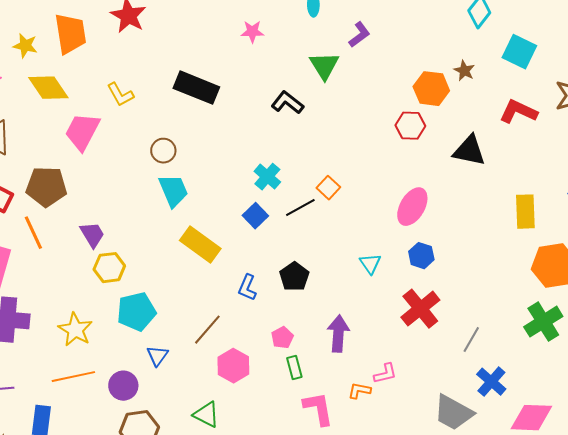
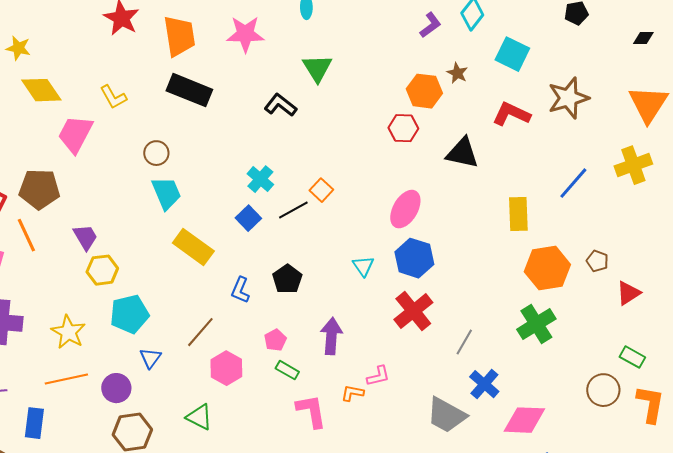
pink star: (252, 32) -> (245, 34), size x1.6
orange trapezoid: (70, 34) -> (179, 36), moved
purple L-shape: (359, 35) -> (430, 25), moved
blue hexagon: (421, 256) -> (414, 258), size x1.5
green rectangle: (294, 368) -> (287, 370), turned -45

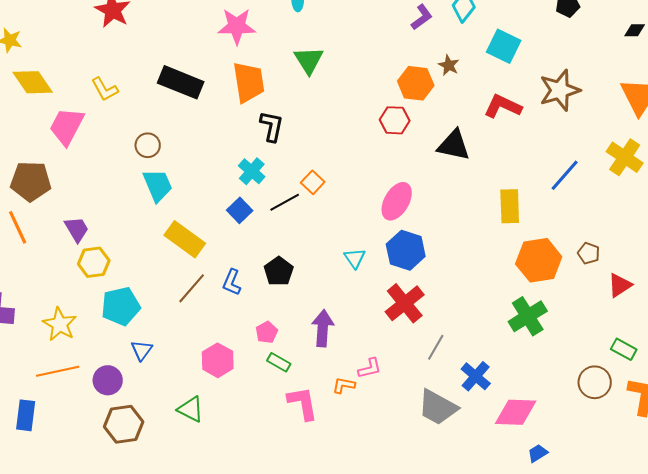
orange trapezoid: (179, 36) -> (249, 82), moved
black L-shape: (280, 105) -> (272, 126), moved, turned 64
yellow cross: (633, 165) -> (625, 157), turned -36
brown line: (200, 332) -> (192, 288), moved
gray line: (464, 342) -> (436, 347), moved

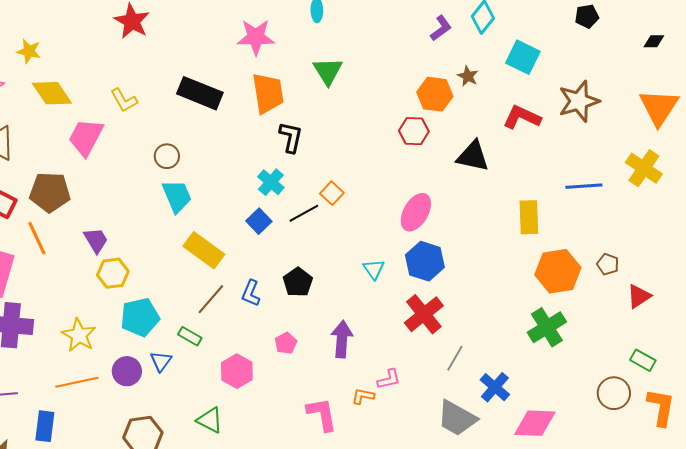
blue line: (565, 175) -> (584, 186), turned 45
green rectangle: (279, 362) -> (190, 336), moved
purple circle: (108, 380) -> (127, 371), moved

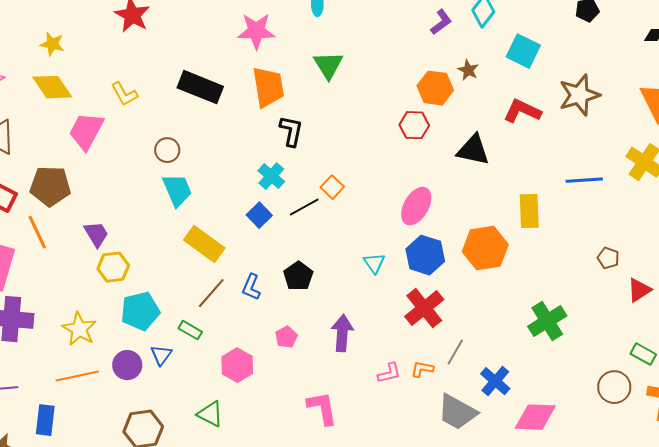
yellow star: (29, 51) -> (52, 44), moved
orange hexagon: (558, 271) -> (485, 248), moved
orange L-shape: (363, 396) -> (422, 369), moved

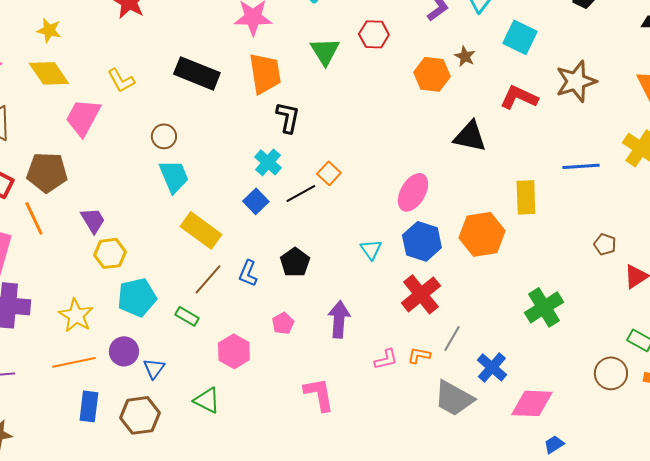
red hexagon: (414, 125) -> (374, 34), moved
blue triangle: (161, 355) -> (154, 368), moved
blue rectangle: (45, 420) -> (89, 406), moved

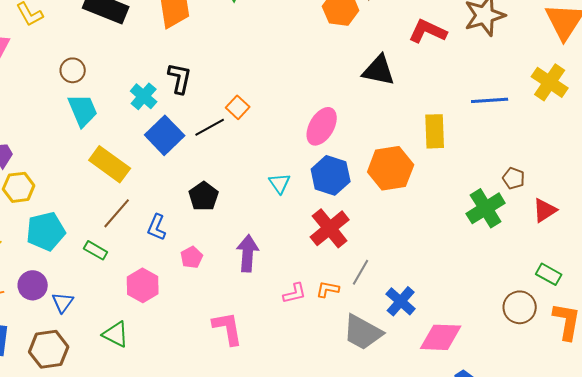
black L-shape: (288, 117) -> (180, 78), moved
cyan cross: (268, 162) -> (144, 96), moved
blue square: (256, 201) -> (165, 135), size x1.5
blue L-shape: (248, 273) -> (157, 227), moved
green cross: (544, 307) -> (486, 208), moved

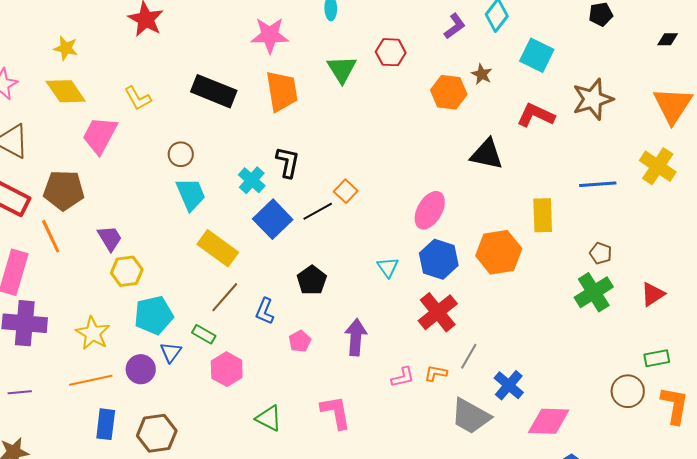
brown pentagon: (514, 178) -> (601, 253), moved
green rectangle: (549, 274) -> (657, 358), turned -40
pink hexagon: (143, 285) -> (227, 369), moved
blue triangle: (63, 302) -> (171, 352), moved
green triangle: (116, 334) -> (269, 418), moved

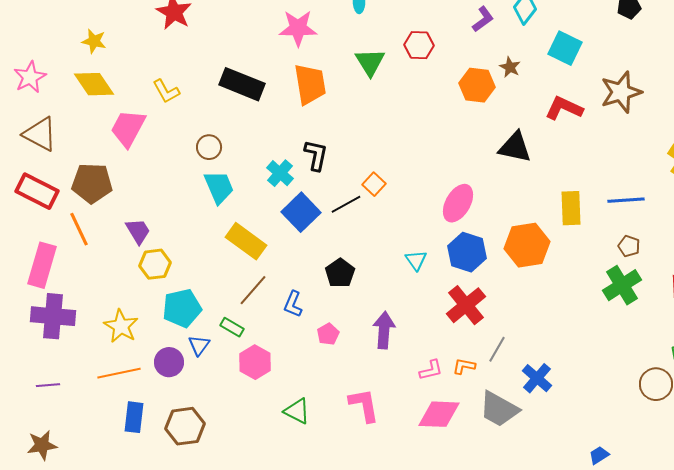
blue line: (598, 184) -> (626, 200), moved
pink diamond: (549, 421) -> (439, 414), moved

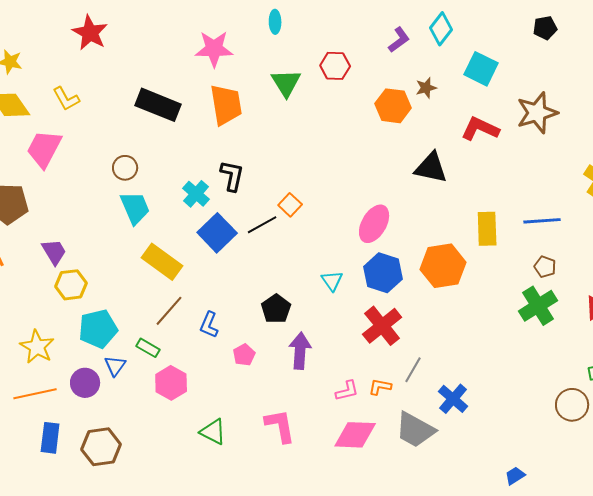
brown star: (510, 67) -> (426, 88), turned 30
yellow L-shape: (166, 91) -> (66, 99), moved
black pentagon: (340, 273) -> (276, 309), moved

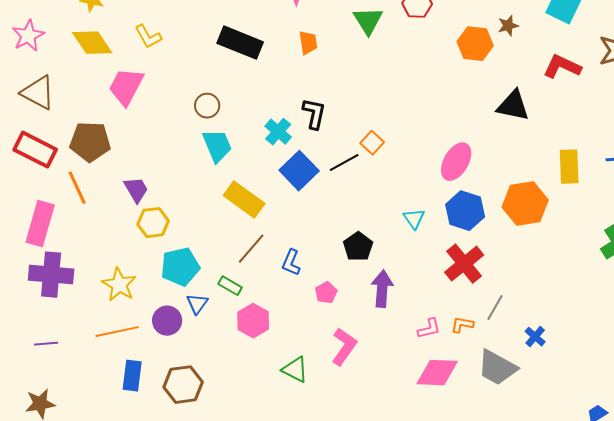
orange trapezoid: (226, 105) -> (308, 43), size x0.6
blue cross: (453, 399) -> (535, 337), size x0.7
pink L-shape: (280, 426) -> (344, 347), moved, turned 45

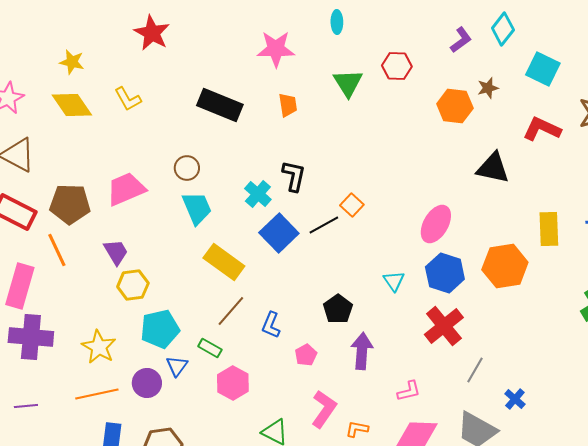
pink trapezoid: (126, 87) -> (126, 189), moved, turned 39
orange L-shape: (462, 325) -> (357, 429), moved

